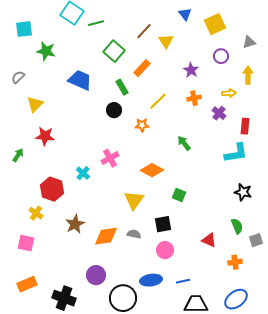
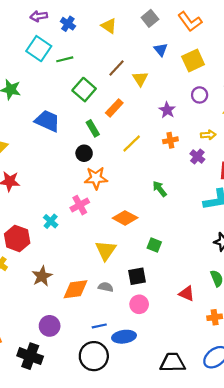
orange star: (142, 125) -> (96, 178), moved, size x1.5
purple circle: (96, 275) -> (50, 326), moved
blue line: (183, 281) -> (99, 326), moved

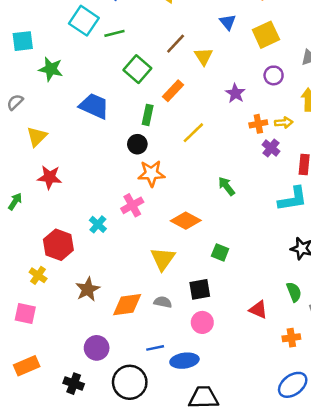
green rectangle: (93, 128) -> (148, 115), turned 42
orange cross: (170, 140) -> (258, 124), moved
black cross: (30, 356) -> (74, 384), size x0.7
black circle: (94, 356) -> (130, 382), moved
black trapezoid: (173, 363) -> (204, 398), moved

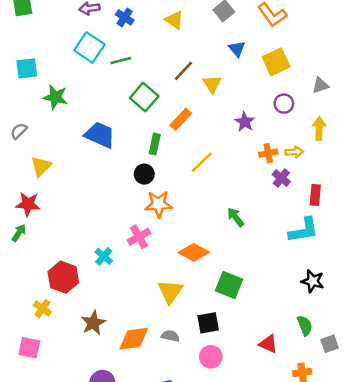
red star: (49, 177) -> (28, 204), moved
green square: (220, 252) -> (229, 285), size x1.5

